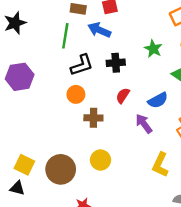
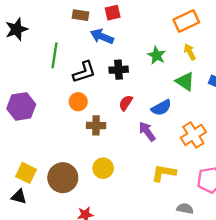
green line: (65, 36) -> (54, 55), moved
purple hexagon: (20, 77) -> (21, 106), moved
yellow L-shape: (160, 165) -> (164, 173), turned 75

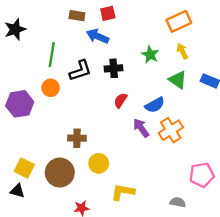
orange circle: (78, 102) -> (51, 88), moved
brown cross: (96, 125) -> (77, 138), moved
orange cross: (193, 135) -> (171, 130), moved
yellow L-shape: (164, 173) -> (123, 192), moved

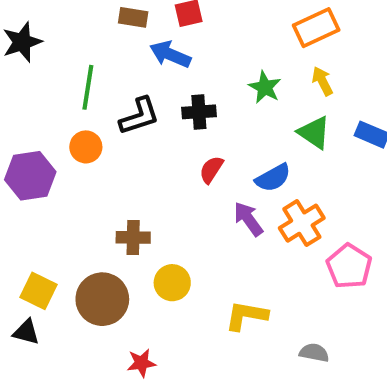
pink pentagon: (202, 175) -> (349, 266), moved, turned -30
yellow L-shape: (123, 192) -> (246, 316), moved

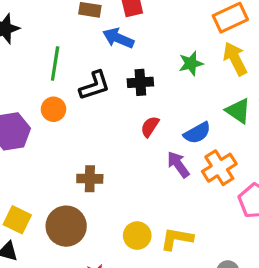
yellow arrow: (322, 81) -> (235, 59), size x1.5
green star: (265, 87) -> (191, 63), turned 30
green triangle: (314, 133) -> (238, 111), moved
yellow circle: (172, 283) -> (137, 236), moved

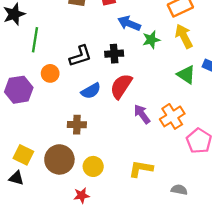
blue arrow: (118, 38) -> (129, 23), moved
green line: (55, 63) -> (35, 40), moved
red semicircle: (150, 127) -> (121, 86), size x1.6
blue semicircle: (197, 133) -> (91, 91), moved
yellow circle: (137, 236) -> (93, 166), moved

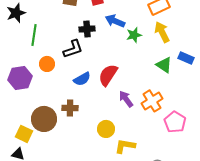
black cross: (114, 54) -> (87, 29), moved
brown circle: (59, 159) -> (44, 119), moved
yellow circle: (93, 166) -> (106, 129), moved

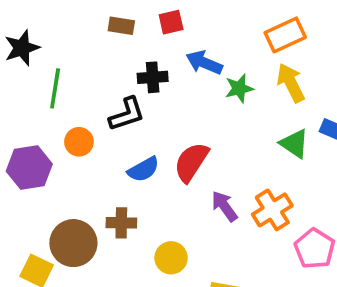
yellow circle: (106, 129) -> (171, 258), moved

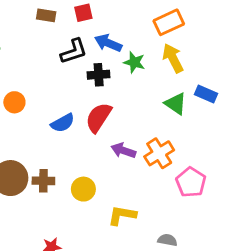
black cross: (153, 77) -> (99, 75), moved
green star: (239, 88) -> (134, 62), turned 30
black L-shape: (127, 114) -> (74, 51), moved
purple arrow: (224, 206) -> (123, 151), turned -35
brown cross: (121, 223) -> (43, 181), moved

